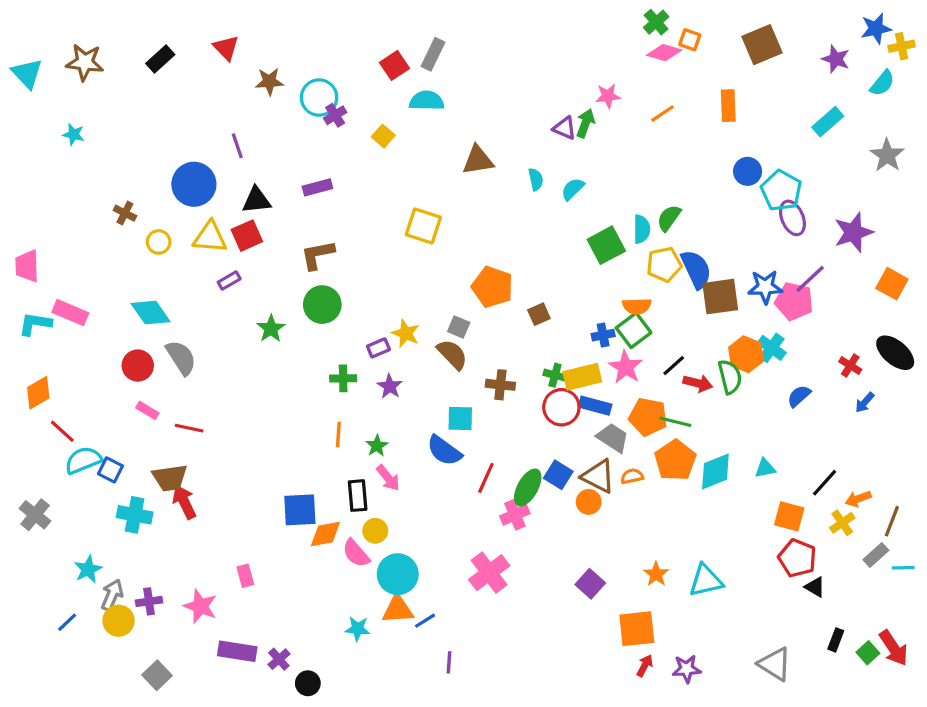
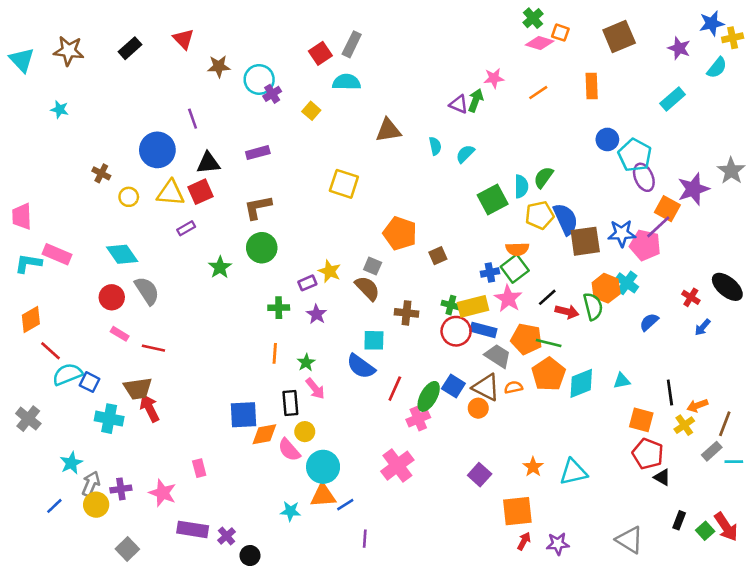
gray star: (887, 155) -> (731, 171), moved
orange square: (892, 284) -> (667, 209), moved
black line: (825, 483) -> (670, 392), turned -50

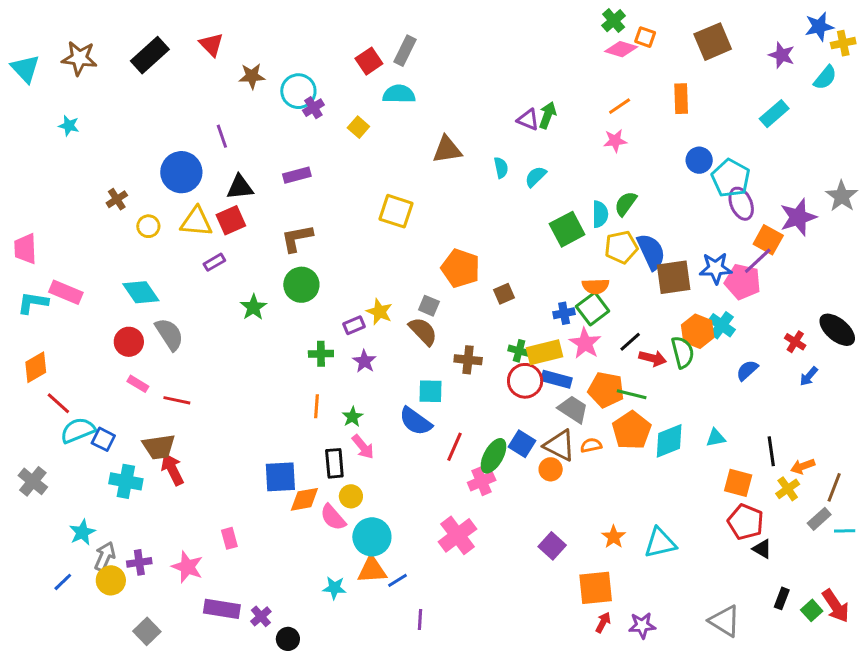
black rectangle: (130, 48) -> (150, 55), size x1.4
pink star: (494, 78) -> (615, 141), moved
brown cross: (101, 173) -> (117, 199), turned 30

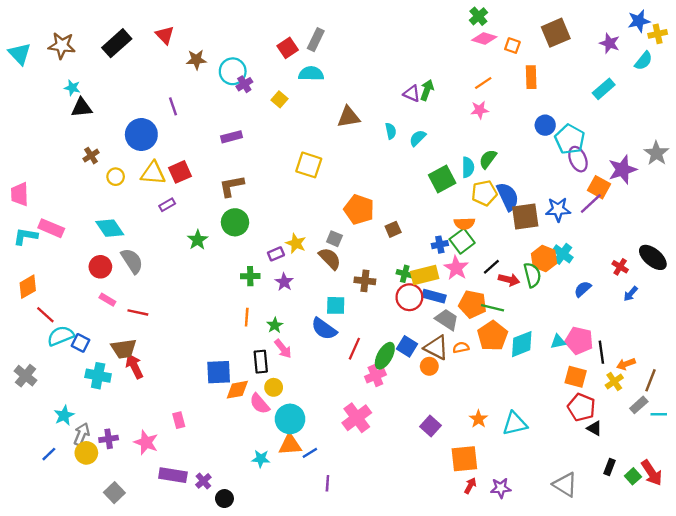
orange square: (645, 37) -> (512, 46), moved
cyan star: (69, 126) -> (72, 88), moved
black triangle: (240, 187) -> (82, 108), moved
pink pentagon: (743, 282) -> (579, 341), moved

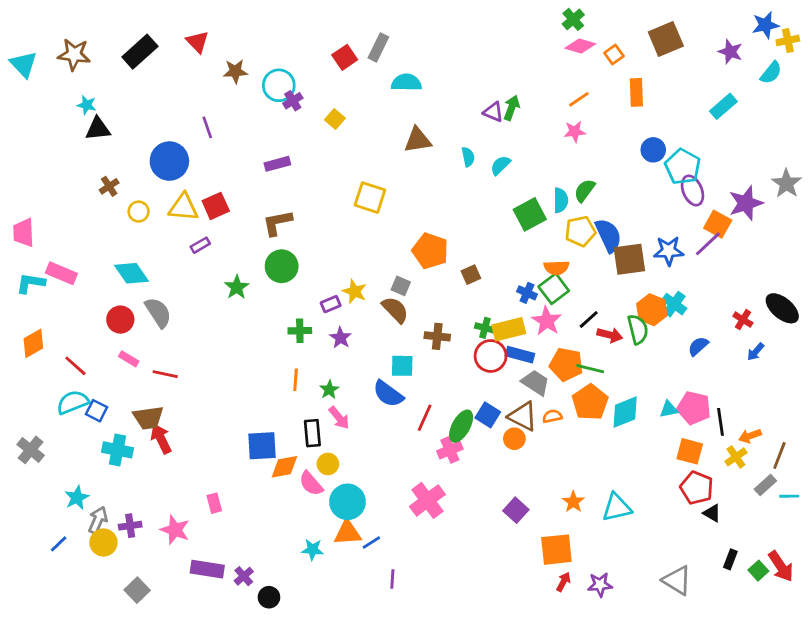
orange square: (512, 46) -> (614, 54), turned 35
cyan semicircle: (311, 74) -> (406, 83), moved
blue cross: (440, 245) -> (527, 293), turned 35
red line: (45, 315) -> (75, 366), moved

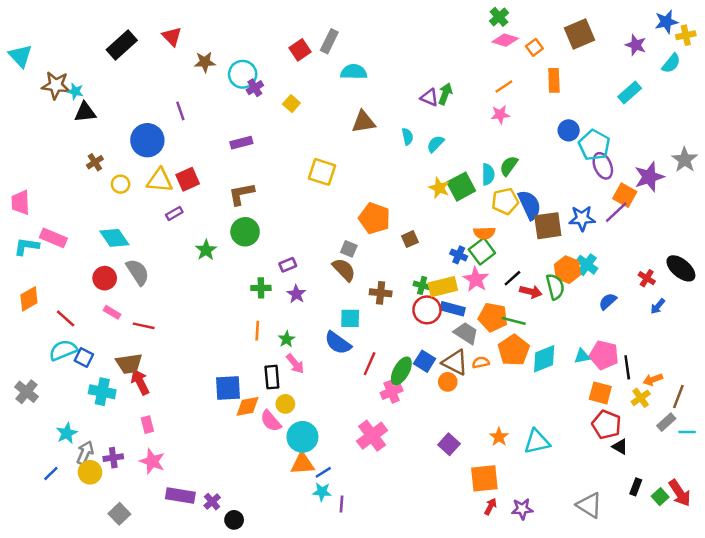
brown star: (74, 54) -> (56, 85), moved
yellow star: (355, 291) -> (439, 188), moved
pink rectangle: (214, 503) -> (147, 425), moved
cyan star: (312, 550) -> (322, 492), moved

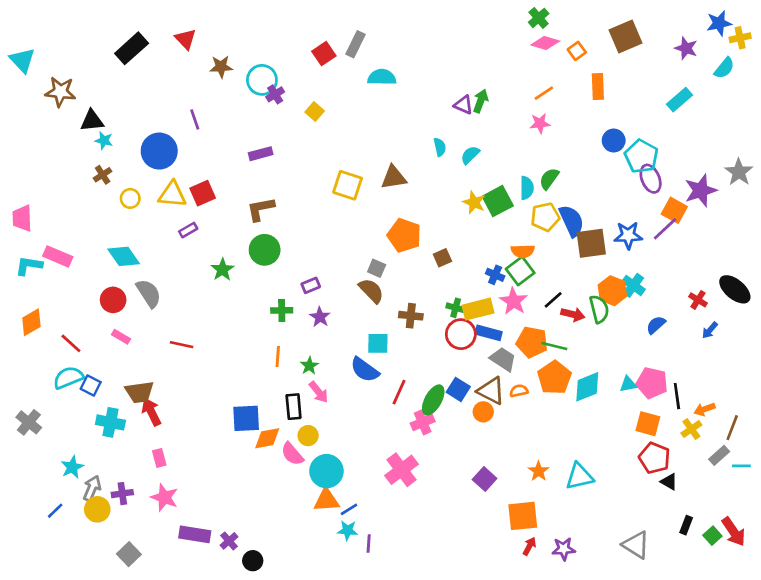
cyan star: (75, 91) -> (104, 140), moved
brown triangle: (363, 122) -> (394, 177), moved
red line: (144, 326) -> (182, 345), moved

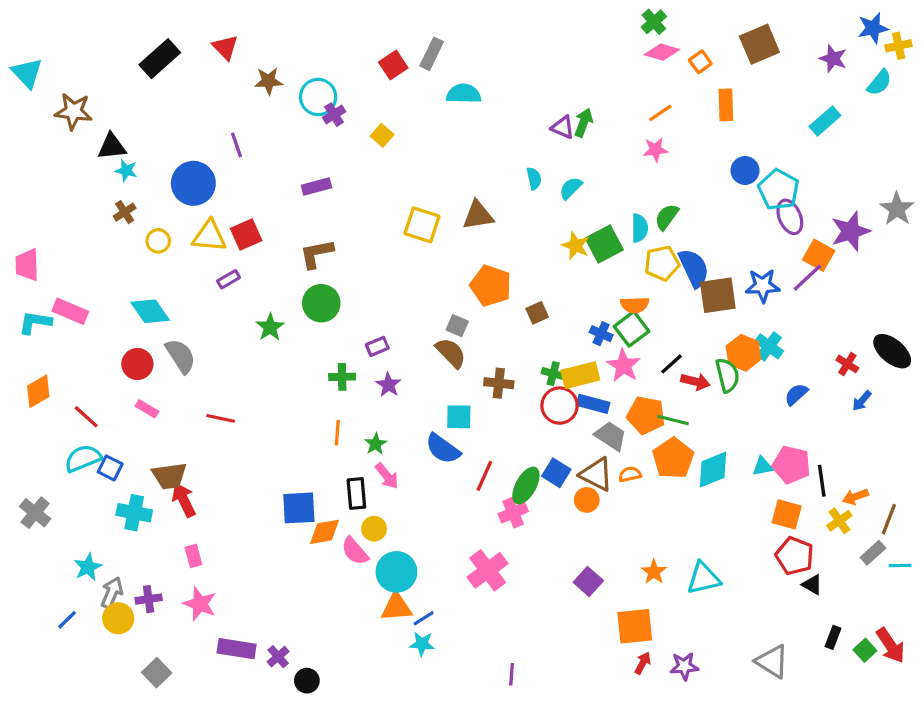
purple line: (369, 544) -> (512, 674), moved

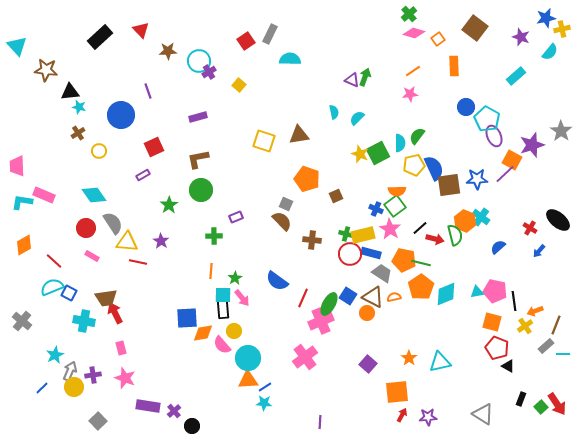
brown square: (759, 44) -> (475, 28), turned -30
yellow triangle: (209, 236) -> (127, 242), moved
purple star: (388, 385) -> (161, 241), moved
cyan square: (459, 417) -> (223, 295), moved
pink cross: (513, 513) -> (321, 321), size x1.4

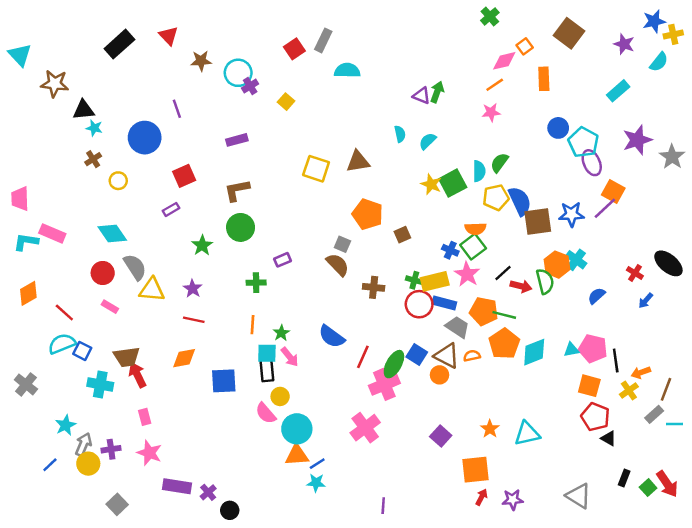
pink diamond: (414, 33) -> (504, 61), moved, turned -30
purple star: (532, 145) -> (637, 140), moved
red line: (138, 262) -> (194, 320), moved
orange diamond: (203, 333) -> (184, 358), moved

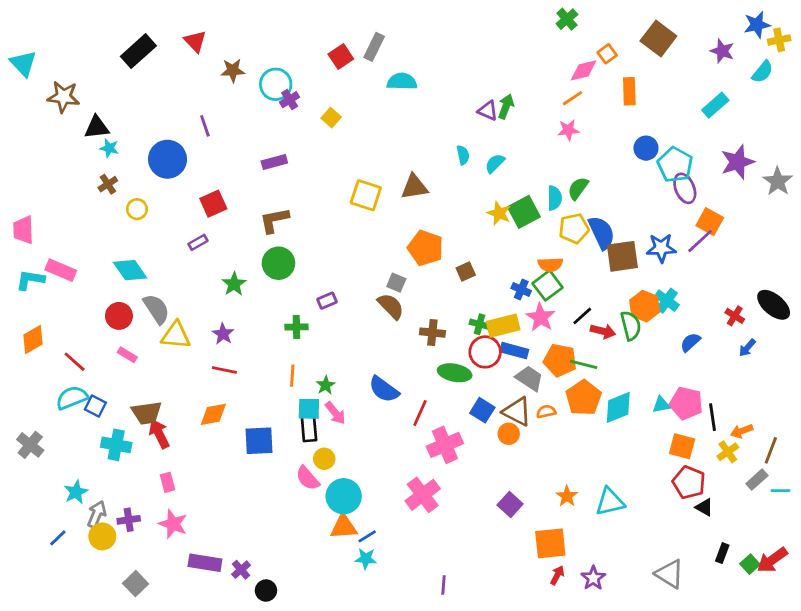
green ellipse: (394, 364) -> (455, 373), moved, turned 72
red arrow: (667, 484) -> (772, 560), turned 88
purple star: (513, 500) -> (593, 578), turned -30

